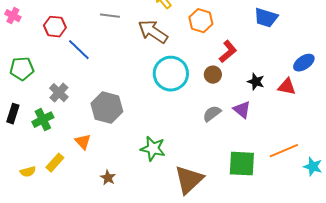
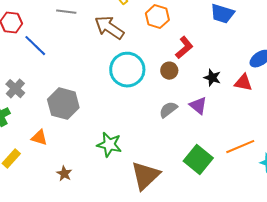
orange triangle: (83, 142) -> (39, 138), turned -30
green square: (242, 164) -> (198, 160), turned 36

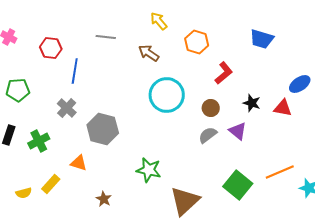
brown arrow: (109, 28) -> (149, 53), size x0.7
blue line: (35, 46) -> (75, 71), turned 55
brown circle: (169, 71) -> (211, 108), moved
gray cross: (15, 89) -> (67, 108), moved

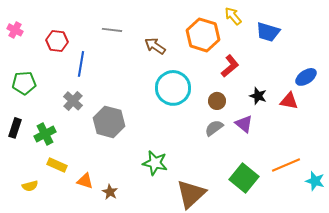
yellow arrow: (159, 21) -> (233, 16), moved
orange hexagon: (197, 42) -> (203, 35), size x1.4
orange triangle: (79, 163) -> (85, 181), moved
yellow rectangle: (51, 184) -> (57, 165), moved, turned 72

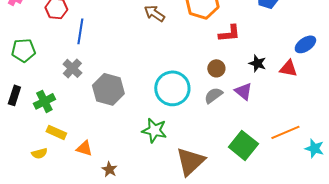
red L-shape: (230, 66) -> (229, 33), turned 35
cyan circle: (173, 88) -> (172, 88), moved
yellow semicircle: (30, 186) -> (39, 153), moved
brown star: (110, 192) -> (109, 169), moved

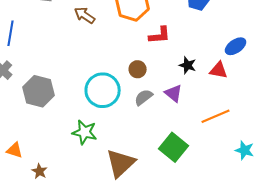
brown circle: (216, 68) -> (138, 69), moved
orange line: (285, 132) -> (216, 116), moved

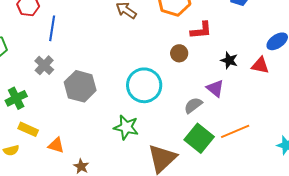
brown circle: (138, 69) -> (179, 53), moved
gray semicircle: (144, 97) -> (193, 105), moved
orange line: (216, 116) -> (235, 131), moved
green square: (174, 147) -> (199, 138), moved

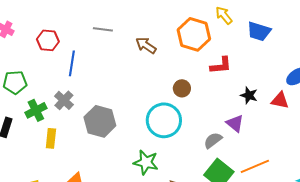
brown circle: (179, 53) -> (182, 88), moved
green cross: (16, 98) -> (36, 110), moved
yellow rectangle: (28, 129) -> (51, 138), moved, turned 72

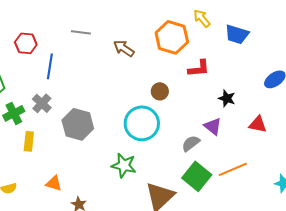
red triangle: (280, 100) -> (258, 124), moved

